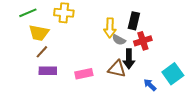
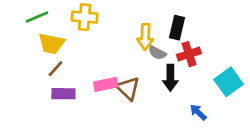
brown triangle: (117, 69) -> (128, 88), moved, turned 30
pink rectangle: (84, 74) -> (106, 84), moved
cyan square: (173, 74) -> (229, 82), moved

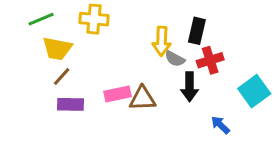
brown triangle: (128, 88) -> (142, 98), turned -45

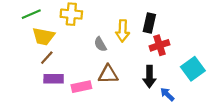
gray semicircle: (175, 59) -> (100, 44), moved, turned 32
black arrow: (190, 87) -> (149, 77), moved
pink rectangle: (117, 94) -> (81, 87), moved

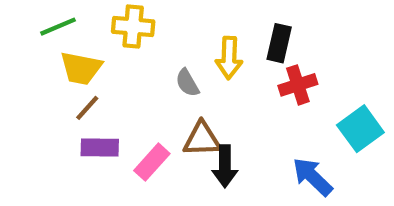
black arrow: (149, 77) -> (225, 166), moved
pink rectangle: (81, 87) -> (152, 162), turned -36
blue arrow: (167, 94) -> (312, 177), size x1.5

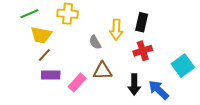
red cross: (298, 85) -> (143, 51), moved
black arrow: (225, 166) -> (134, 85), moved

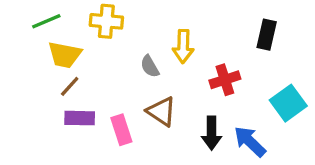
black rectangle: (142, 22) -> (267, 35), moved
brown triangle: (103, 71) -> (161, 111), turned 36
pink rectangle: (77, 82) -> (121, 130), turned -60

